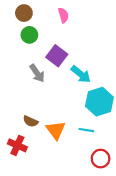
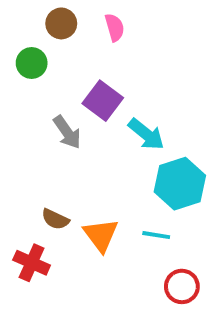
brown circle: (24, 13) -> (61, 23), moved
green circle: (29, 35) -> (32, 63), moved

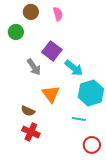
orange triangle: (101, 235) -> (51, 94), moved
red cross: (32, 263) -> (31, 132), moved

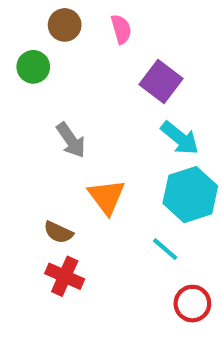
purple square: (52, 51) -> (161, 81), moved
cyan arrow: (74, 68) -> (180, 138), moved
cyan line: (79, 119) -> (165, 249), turned 32

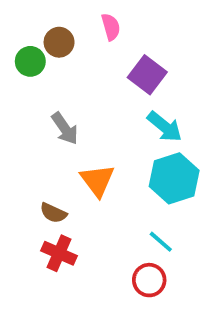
brown circle: (65, 25) -> (59, 42), moved
cyan line: (165, 249) -> (161, 242), moved
red circle: (192, 304) -> (149, 280), moved

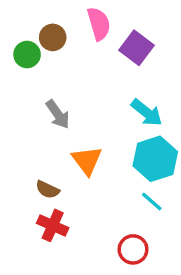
pink semicircle: (111, 27) -> (99, 24), size x1.4
purple square: (147, 75) -> (136, 48), moved
cyan line: (161, 242) -> (152, 202), moved

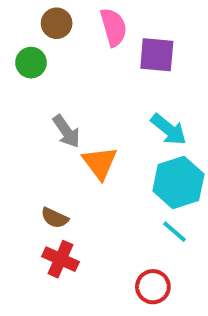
brown circle: (53, 37) -> (57, 23), moved
purple square: (136, 48) -> (157, 55), turned -32
orange triangle: (87, 161) -> (100, 163), moved

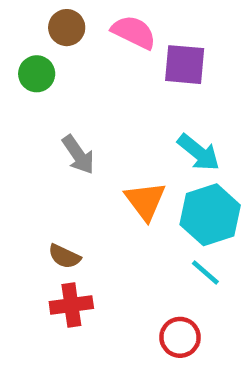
pink semicircle: (114, 27) -> (134, 32), turned -48
orange triangle: (100, 163) -> (145, 201), moved
red cross: (60, 259) -> (71, 305), turned -32

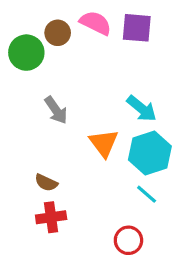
brown circle: (67, 28) -> (58, 33), moved
purple square: (185, 65) -> (137, 28), moved
green circle: (37, 74) -> (26, 53), size x1.4

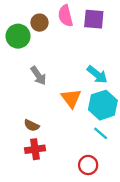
pink semicircle: (96, 23) -> (66, 16), turned -130

